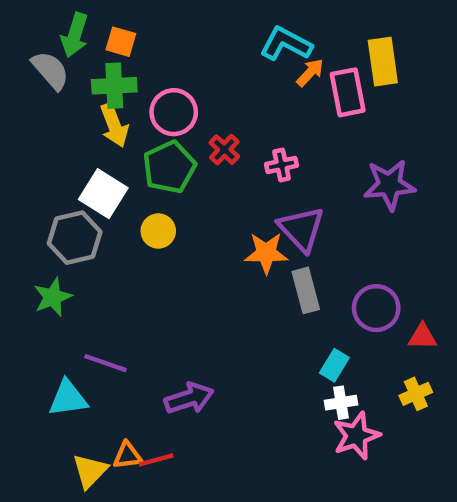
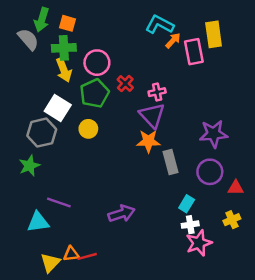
purple star: (389, 185) -> (214, 134), moved
purple triangle: (301, 229) -> (152, 115), moved
purple arrow: (189, 398) -> (121, 214), moved

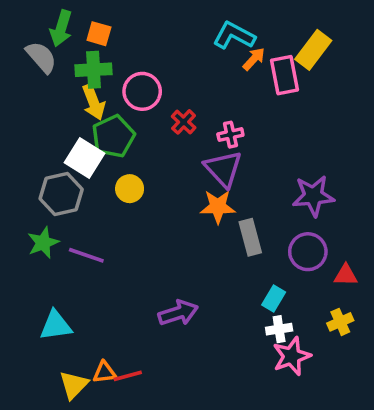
yellow rectangle: (214, 34) -> (313, 50), turned 45
green pentagon: (94, 93) -> (113, 136), moved
purple line: (59, 202) -> (86, 255), moved

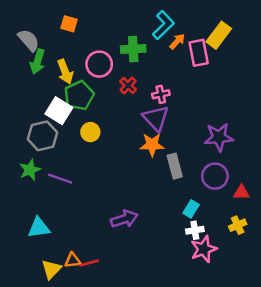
green arrow: (61, 28) -> (37, 62), moved
cyan L-shape: (234, 36) -> (163, 25), turned 108
green cross: (94, 70) -> (133, 49), moved

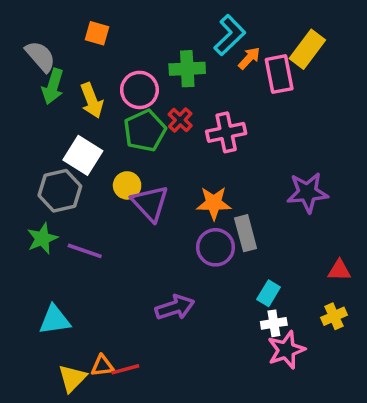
pink cross: (161, 94) -> (226, 132), size x1.5
green pentagon: (79, 96) -> (145, 131), moved
purple triangle: (156, 118) -> (150, 203), moved
purple circle: (215, 176) -> (216, 247), moved

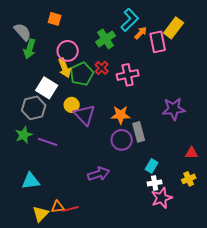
green cross: (187, 69) -> (106, 39), turned -30
pink circle: (139, 90) -> (68, 51), moved
yellow arrow: (92, 101) -> (65, 68), moved

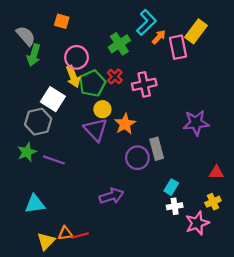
yellow circle: (72, 105) -> (102, 109), moved
orange star: (121, 115) -> (125, 124), moved, turned -30
pink star: (162, 198) -> (197, 223), moved

